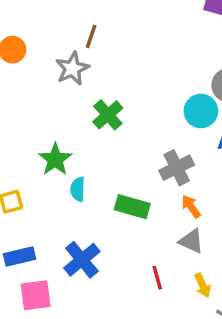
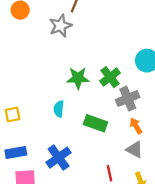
green cross: (108, 115) -> (110, 77), moved
green star: (55, 159) -> (78, 78), moved, turned 30

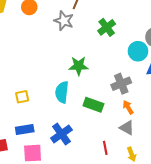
gray star: (60, 26) -> (64, 21), turned -30
green cross: (110, 77) -> (107, 27), moved
cyan semicircle: (59, 109) -> (62, 92), size x1.5

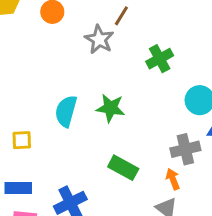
gray cross: (121, 84) -> (185, 149), moved
cyan semicircle: (62, 92) -> (66, 111), moved

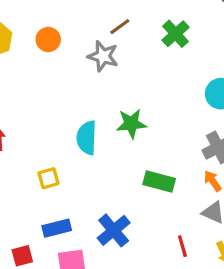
brown line: (121, 16) -> (120, 27), turned 36
green cross: (160, 59) -> (176, 34), moved

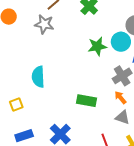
green star: (131, 124) -> (97, 46), moved

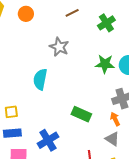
gray star: (44, 24) -> (59, 47), moved
yellow square: (16, 104) -> (11, 112), moved

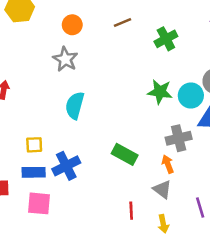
orange circle: (26, 14) -> (72, 25), moved
gray star: (59, 47) -> (65, 59), moved
blue cross: (48, 140) -> (66, 166), moved

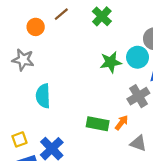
orange circle: (72, 25) -> (36, 27), moved
orange arrow: (168, 164) -> (122, 123), moved, turned 77

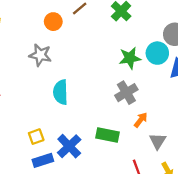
gray cross: (138, 96) -> (126, 93), moved
green rectangle: (98, 124) -> (108, 135), moved
gray triangle: (138, 143) -> (158, 141), turned 42

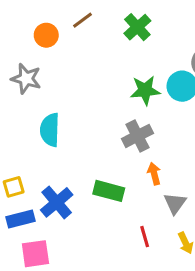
orange arrow: (141, 120) -> (154, 174), turned -56

